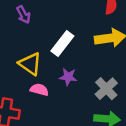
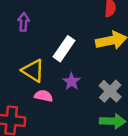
purple arrow: (23, 15) -> (24, 22), turned -144
purple star: (68, 77) -> (72, 82), turned 30

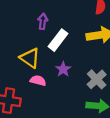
purple arrow: (24, 22) -> (43, 21), moved

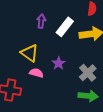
white rectangle: (58, 40) -> (65, 27), moved

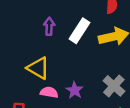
purple star: (59, 63) -> (75, 90), moved

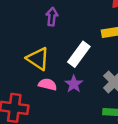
white rectangle: (79, 31) -> (79, 54), moved

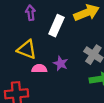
white rectangle: (79, 54) -> (56, 26), moved

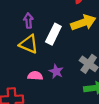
yellow triangle: (27, 49) -> (29, 44), moved

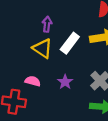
pink semicircle: (35, 76) -> (33, 81), moved

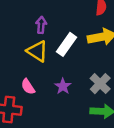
pink semicircle: (33, 81) -> (28, 87), turned -136

